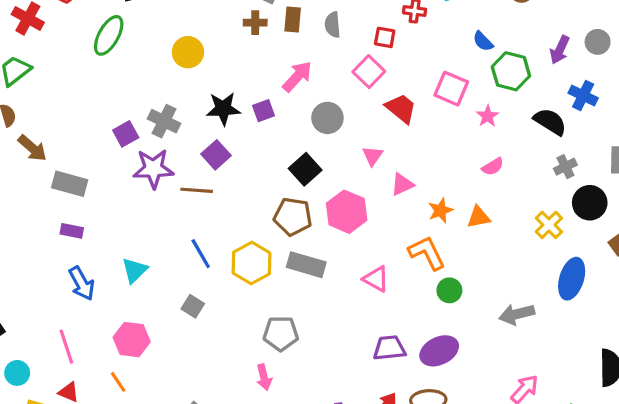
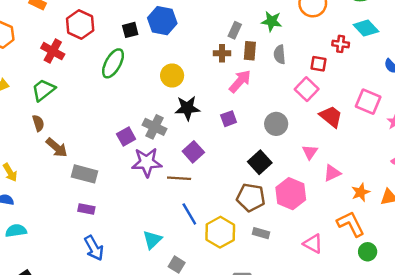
pink arrow: (297, 76) -> (240, 81), moved
black star: (223, 109) -> (187, 108), moved
blue line: (201, 254) -> (189, 214), moved
gray rectangle: (306, 265) -> (261, 233), size x0.6
cyan triangle: (135, 270) -> (152, 240), moved

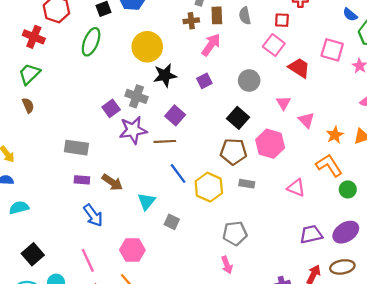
yellow circle: (172, 76) -> (147, 47), size x1.4
brown arrow: (57, 148) -> (112, 182), moved
pink triangle: (332, 173) -> (306, 120), turned -42

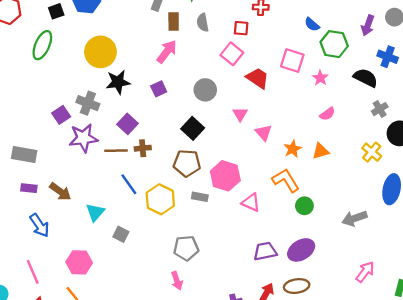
brown cross: (191, 21) -> (143, 148), moved
pink hexagon: (270, 144) -> (225, 176), moved

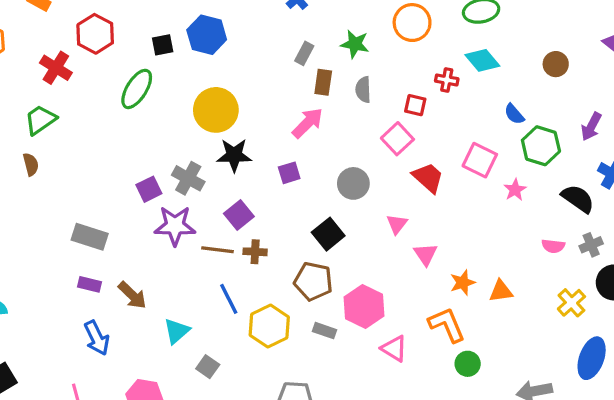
pink semicircle: (327, 114) -> (553, 246), moved, turned 35

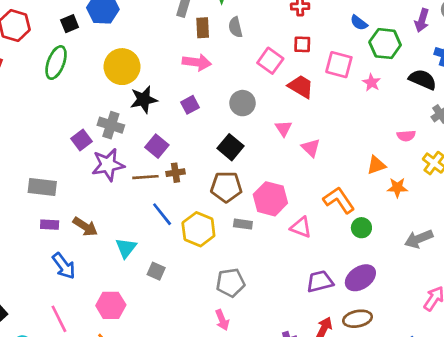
red square: (415, 105) -> (302, 44), moved
pink arrow: (308, 123) -> (197, 62), turned 64
pink semicircle: (553, 246) -> (406, 136), moved
orange star: (463, 283) -> (397, 188), moved, turned 30

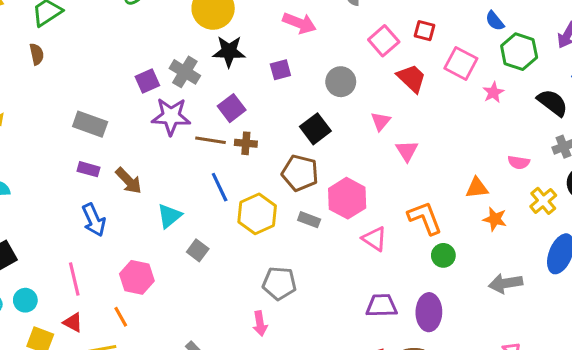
purple ellipse: (360, 278) -> (429, 312), turned -68

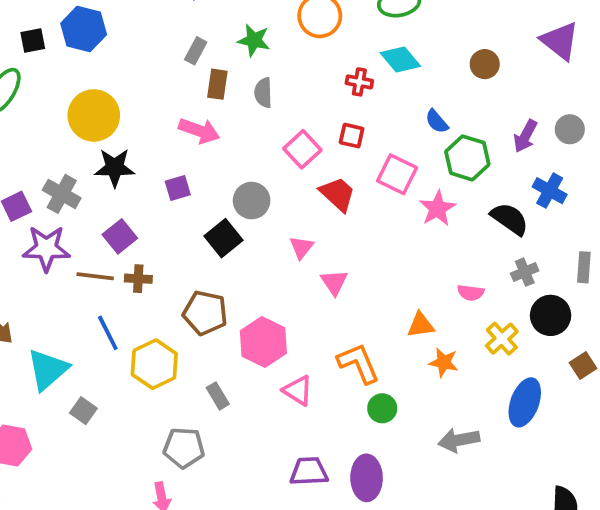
pink star: (493, 92) -> (437, 208), size x1.4
black square: (315, 129) -> (223, 238), moved
cyan triangle: (169, 216) -> (48, 370), size x1.4
gray rectangle: (309, 220) -> (218, 396), moved, turned 40

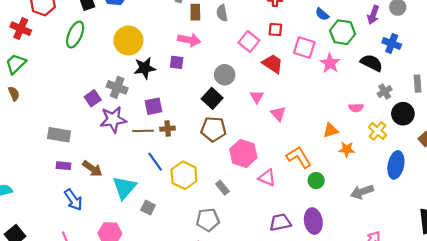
purple square: (178, 188) -> (177, 62), moved, turned 32
purple square: (120, 236) -> (154, 106), turned 36
brown pentagon: (205, 313) -> (213, 129), moved

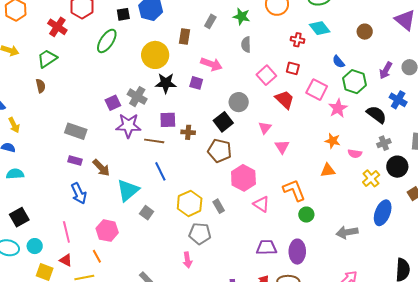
brown rectangle: (195, 12) -> (185, 36), moved
brown cross: (168, 129) -> (188, 132), moved
orange star: (347, 149) -> (333, 141), moved
yellow hexagon: (184, 175) -> (190, 203), moved

